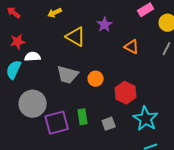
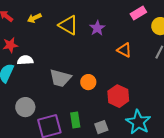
yellow arrow: (55, 13) -> (34, 18), moved
yellow triangle: (76, 37) -> (68, 25), moved
gray circle: (33, 104) -> (25, 107), size x0.7

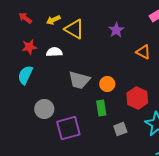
yellow triangle: (68, 25) -> (74, 29), moved
white semicircle: (25, 60) -> (54, 52), moved
green rectangle: (75, 120) -> (101, 108), moved

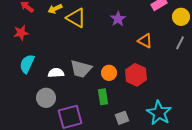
red star: (29, 47) -> (21, 33), moved
white semicircle: (54, 52) -> (56, 73), moved
red hexagon: (137, 98) -> (136, 75), moved

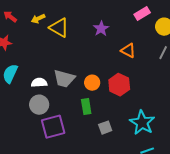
gray circle: (46, 98) -> (39, 105), moved

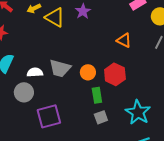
purple star: (101, 29) -> (83, 11), moved
gray circle: (39, 105) -> (24, 92), moved
green rectangle: (86, 107) -> (97, 95), moved

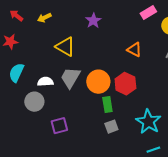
yellow triangle: (55, 17) -> (65, 47), moved
gray trapezoid: (60, 68) -> (70, 78), turned 105
orange circle: (88, 72) -> (98, 82), size x1.5
purple square: (49, 116) -> (59, 126), size x0.7

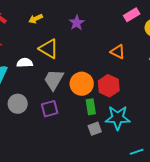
yellow arrow: (44, 18) -> (36, 19), moved
white semicircle: (45, 82) -> (25, 63), moved
cyan star: (148, 122) -> (118, 118), moved, turned -30
purple square: (59, 126) -> (50, 109), moved

